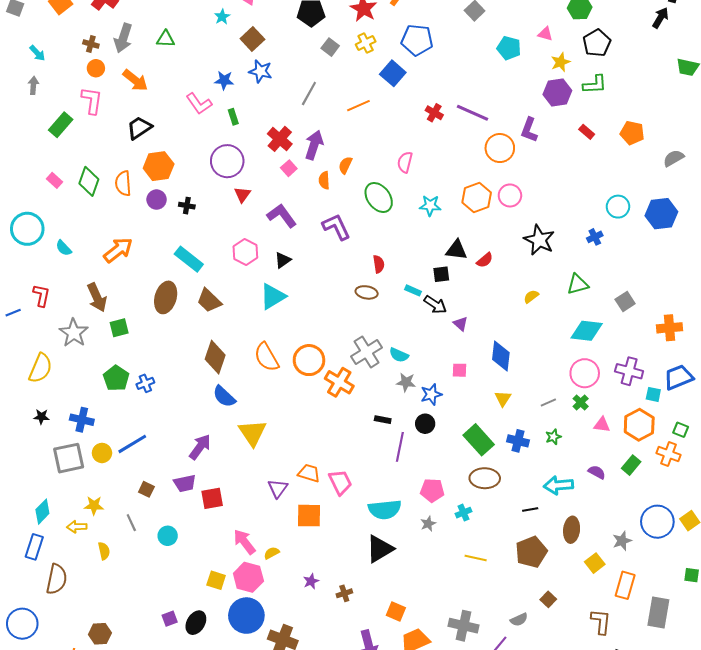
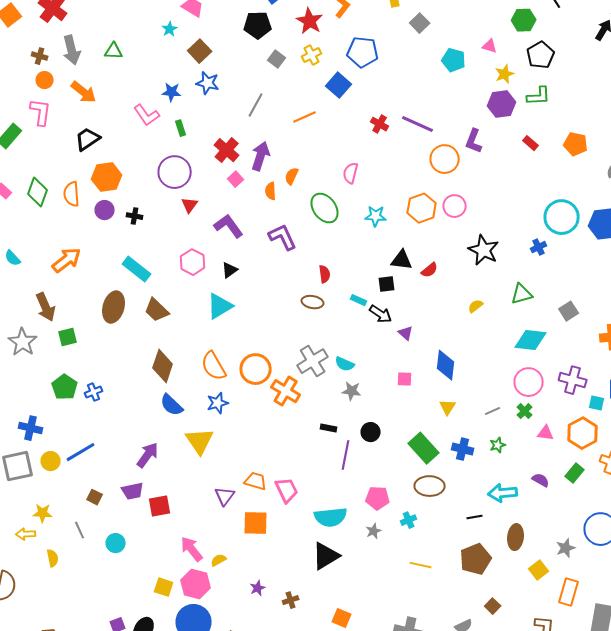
gray arrow: (123, 38) -> (72, 50), turned -32
cyan circle: (618, 207) -> (562, 217), size x1.5
blue star: (431, 394) -> (218, 403), moved

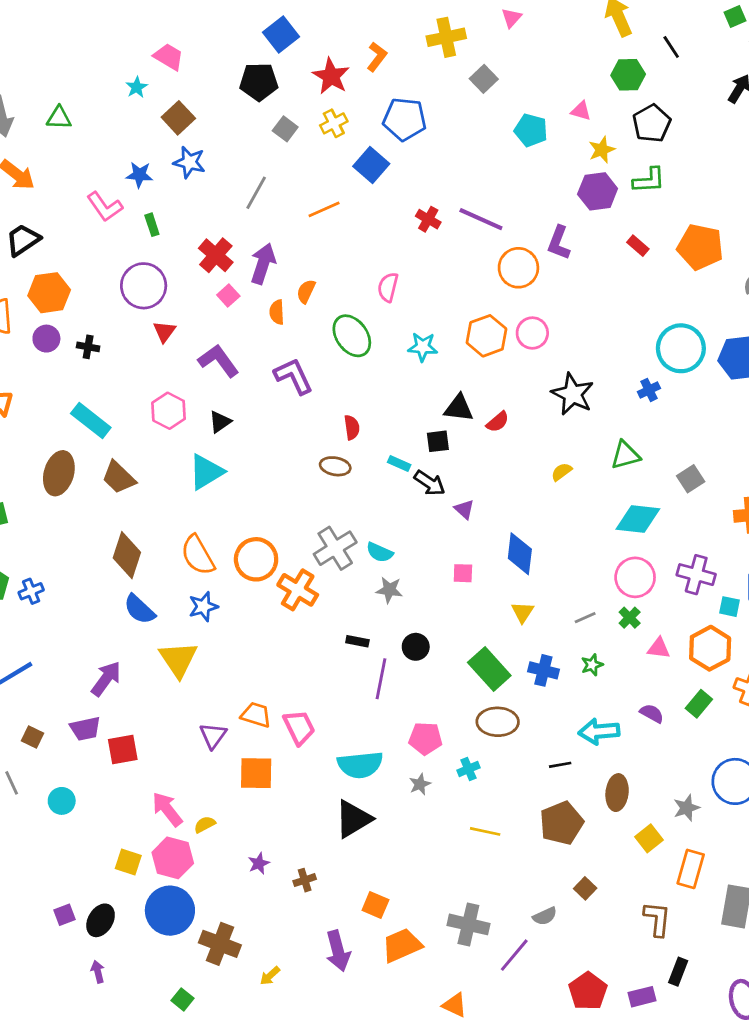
orange pentagon: (576, 144) -> (700, 247), size x1.4

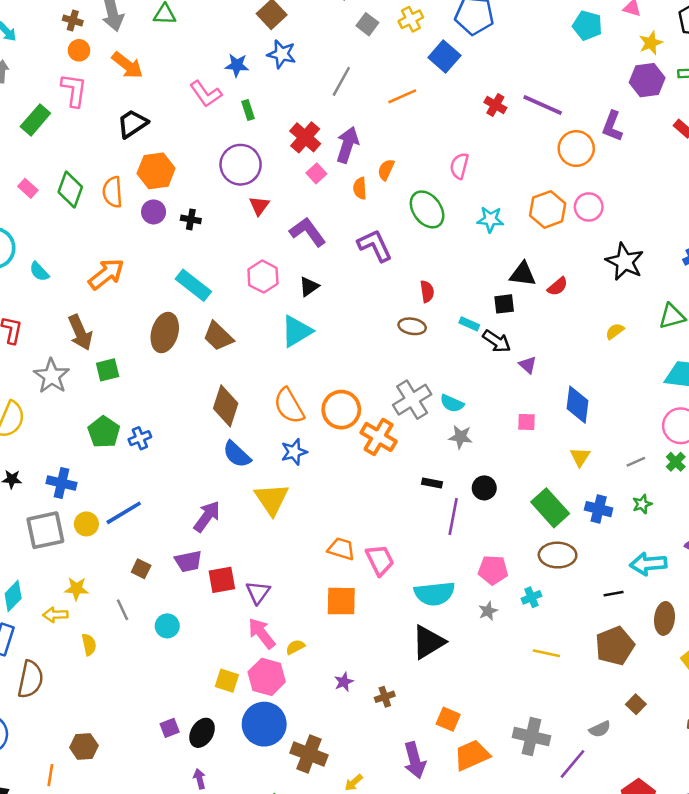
purple triangle: (213, 736) -> (258, 592), moved

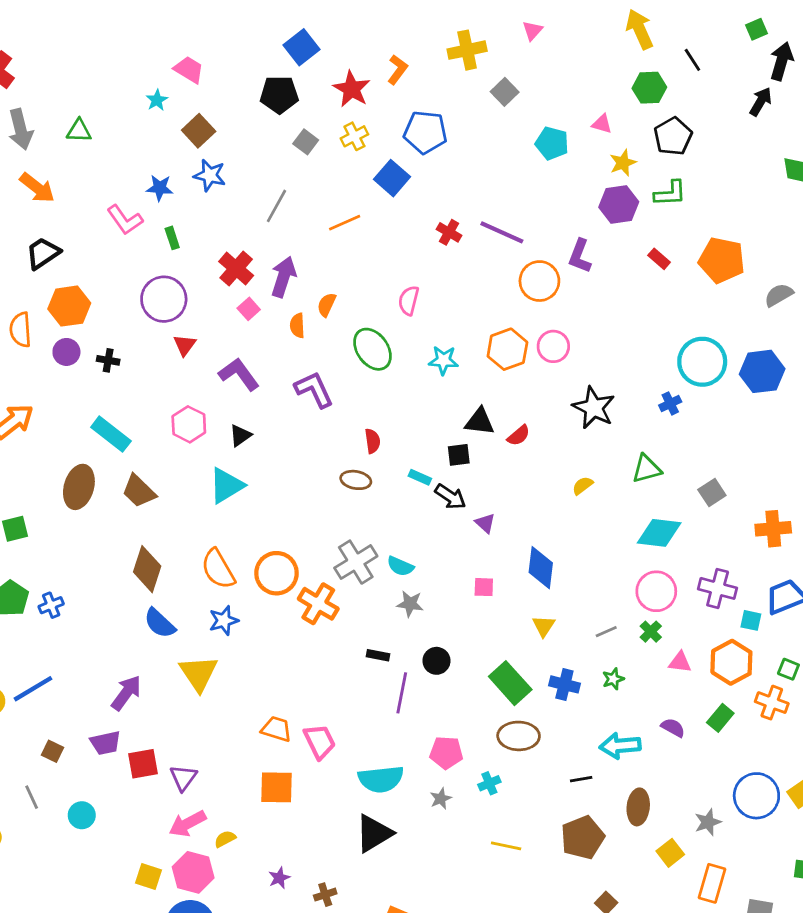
pink arrow: (262, 633) -> (187, 824), turned -80

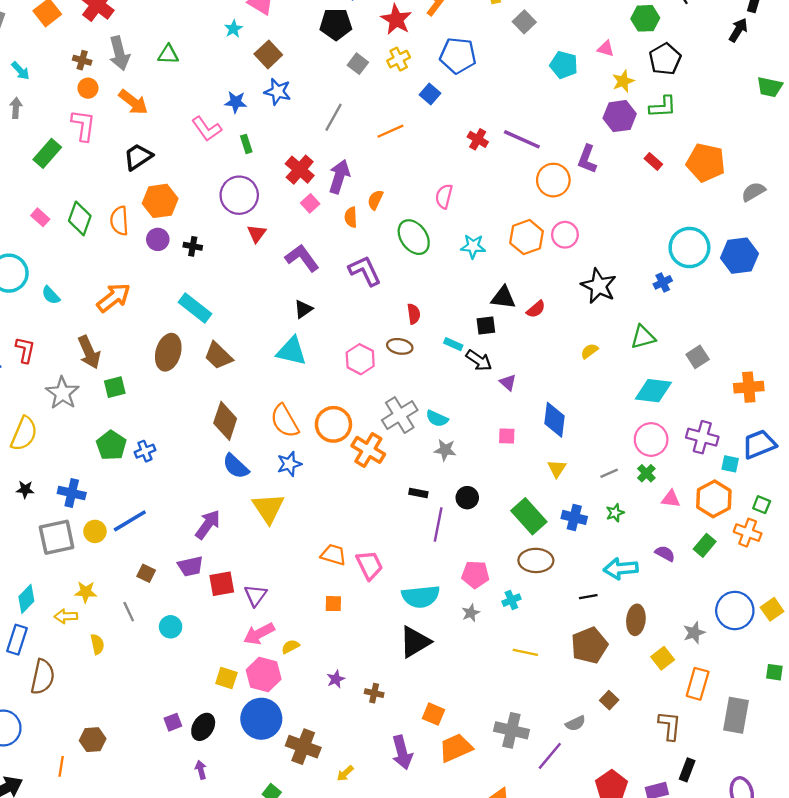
blue square: (392, 178) -> (430, 94), size x0.7
pink hexagon: (189, 424) -> (360, 359), moved
cyan triangle: (226, 486) -> (292, 351), turned 44
orange square: (277, 787) -> (333, 604), size x0.6
brown cross: (325, 895) -> (374, 693), turned 30

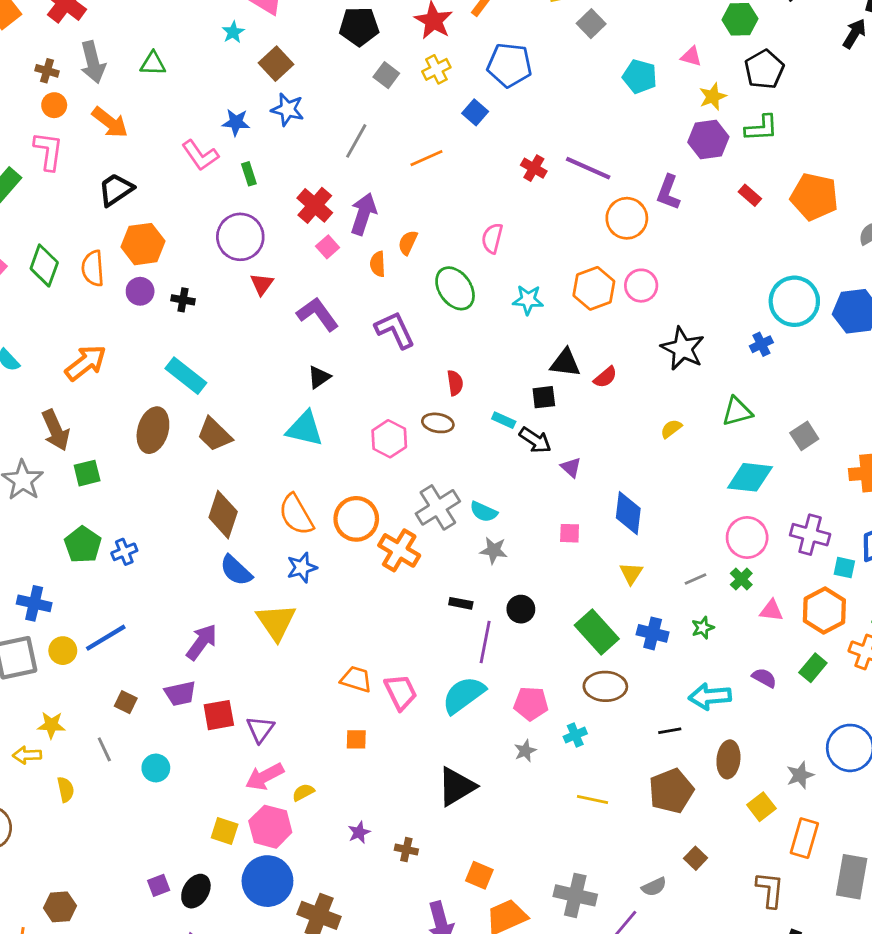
cyan semicircle: (421, 597) -> (464, 695), moved, turned 150

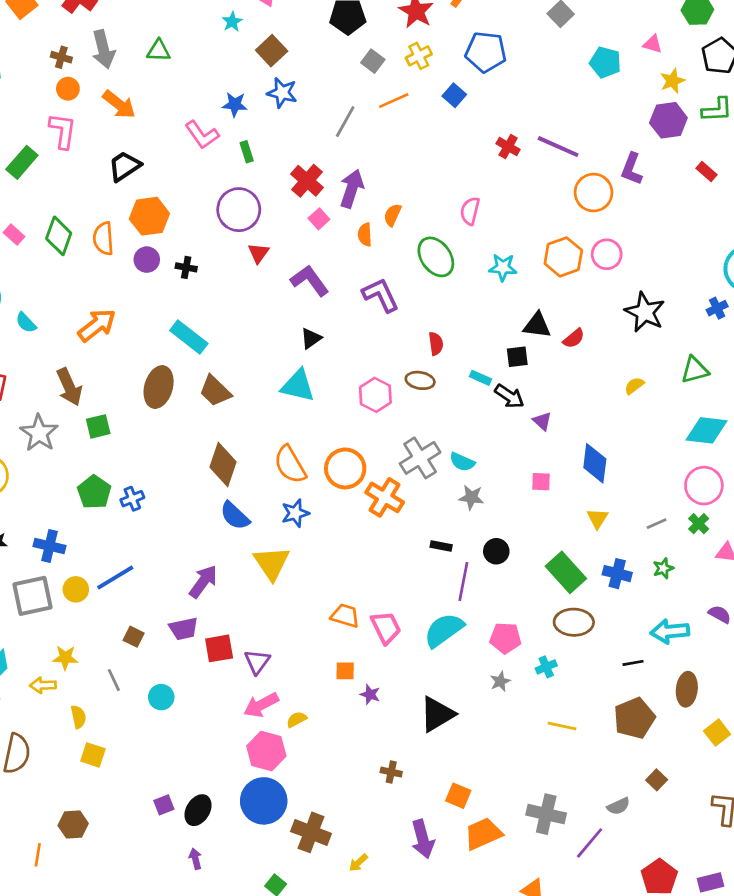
orange line: (426, 158) -> (394, 101), moved
yellow square: (225, 831) -> (93, 755), moved
purple star: (359, 832) -> (370, 694), moved, turned -30

